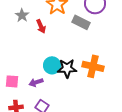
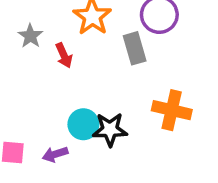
gray rectangle: (81, 22) -> (135, 48), turned 48
orange cross: (93, 66) -> (172, 110), moved

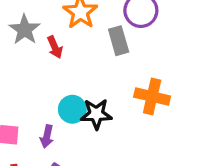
gray star: (30, 36) -> (25, 30), size x1.4
purple arrow: (55, 154) -> (47, 136), turned -60

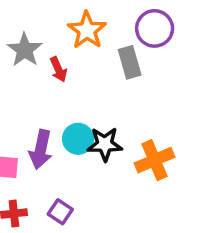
orange cross: (152, 97) -> (155, 160), moved, turned -36
purple arrow: (47, 136) -> (41, 149), moved, size x1.5

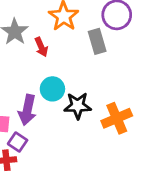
cyan circle: (78, 139) -> (52, 89), moved
purple square: (60, 212) -> (18, 142), moved

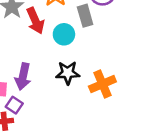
red arrow: (41, 47) -> (35, 21), size x1.5
cyan circle: (52, 89) -> (64, 34), moved

